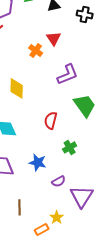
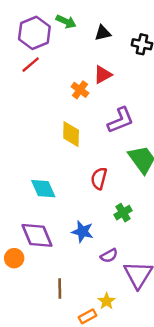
red triangle: (54, 38) -> (103, 75), turned 35
yellow diamond: (17, 88) -> (71, 134), moved

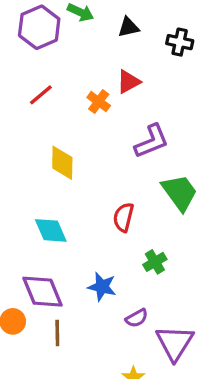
red line: (31, 65) -> (41, 95), moved
yellow diamond: (71, 134) -> (62, 163), moved
brown line: (60, 289) -> (57, 333), moved

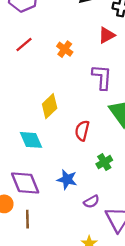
red triangle: (128, 82) -> (107, 35), moved
purple L-shape: (152, 141) -> (102, 77), turned -64
yellow diamond: (62, 163) -> (50, 106), moved, turned 45
brown line: (57, 333) -> (27, 219), moved

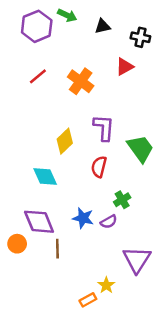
orange cross: (65, 49) -> (81, 81), size x1.5
purple L-shape: (102, 77) -> (104, 128), moved
purple semicircle: (91, 202) -> (109, 222), moved
brown line: (27, 219) -> (57, 249), moved

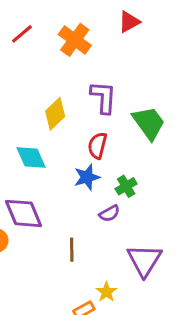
blue star: (83, 218) -> (87, 177), moved, turned -30
brown line: (57, 249) -> (72, 250), moved

